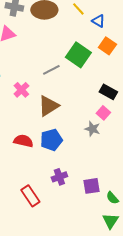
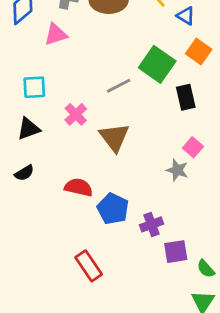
black rectangle: (108, 92) -> (186, 97), moved, turned 48
brown triangle: (48, 106) -> (114, 137), turned -35
blue pentagon: (51, 140) -> (113, 209), moved, turned -30
purple cross: (59, 177) -> (151, 224), moved

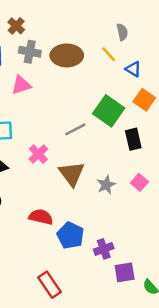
gray star: (177, 170) -> (106, 185), moved, turned 30

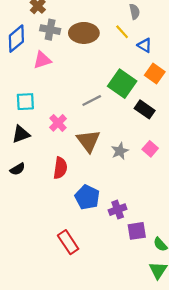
black rectangle: (133, 139) -> (145, 109), turned -42
red semicircle: (41, 217) -> (60, 168), moved, turned 85

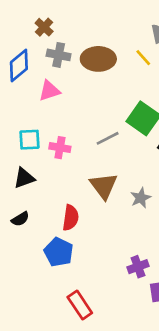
pink cross: (58, 123) -> (60, 148), moved, turned -36
blue pentagon: (87, 197) -> (59, 252), moved

